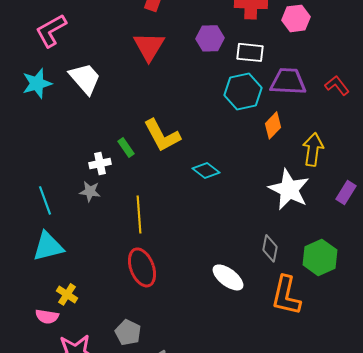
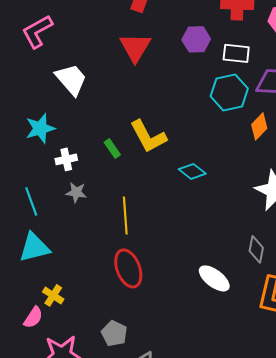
cyan star: (37, 83) -> (40, 128), moved
white cross: (100, 163) -> (66, 159), moved
pink semicircle: (47, 316) -> (33, 317), turned -65

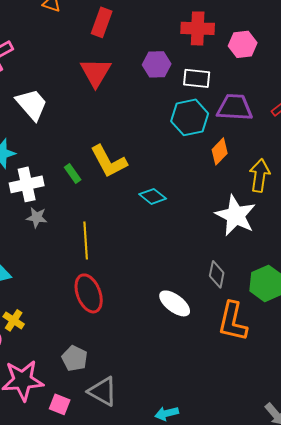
white cross: (66, 159) -> (27, 184), size x1.5

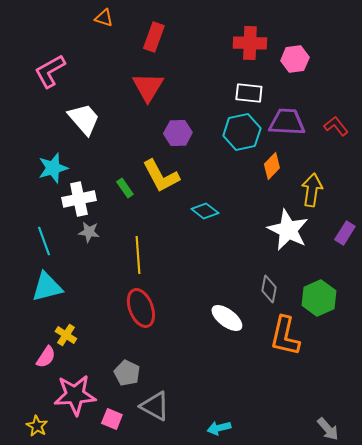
purple hexagon: (157, 64) -> (178, 133), moved

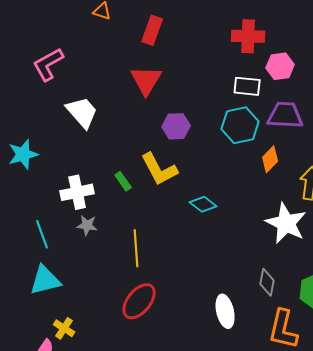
pink hexagon: (295, 59) -> (280, 66), moved
cyan star: (53, 168) -> (23, 154), moved
red ellipse: (141, 308) -> (139, 301), turned 60
white ellipse: (227, 318) -> (225, 311), turned 40

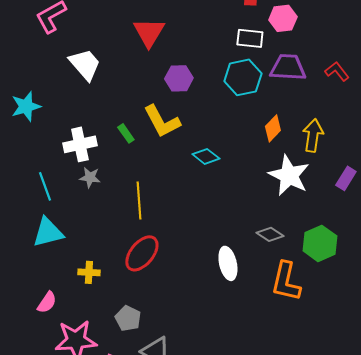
orange diamond: (270, 159) -> (273, 128), moved
gray diamond: (267, 282) -> (270, 234), turned -68
yellow cross: (64, 328) -> (89, 272), moved, turned -30

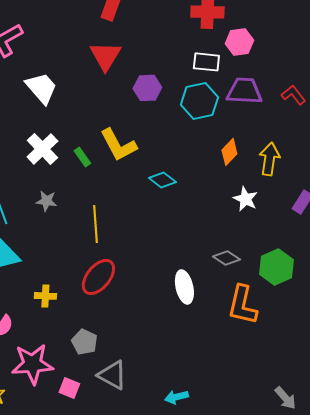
purple hexagon: (179, 78) -> (147, 88), moved
white cross: (80, 144) -> (42, 149), moved, turned -32
white star: (289, 175) -> (245, 199), size x0.6

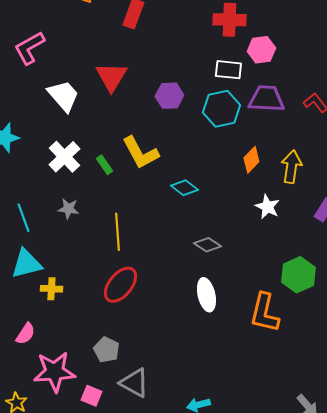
red triangle: (105, 56) -> (111, 77), moved
gray diamond: (226, 258) -> (207, 245), moved
yellow cross: (45, 296) -> (51, 289), moved

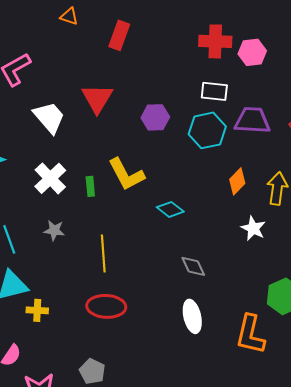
pink hexagon: (261, 50) -> (252, 52), moved
green rectangle: (104, 165) -> (90, 186), turned 30
gray diamond: (207, 245) -> (193, 266), turned 32
red ellipse: (120, 285) -> (106, 306), turned 54

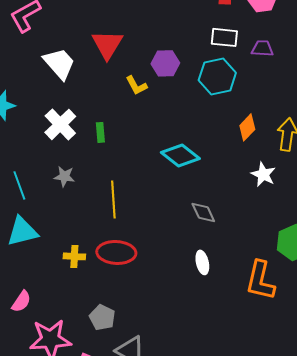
purple trapezoid: (252, 120) -> (262, 48), moved, size x0.6
yellow L-shape: (126, 174) -> (136, 85), moved, size x0.6
cyan diamond: (170, 209) -> (180, 155), size x1.4
yellow cross: (37, 310) -> (74, 256), moved
white ellipse: (192, 316) -> (202, 262), size x0.7

